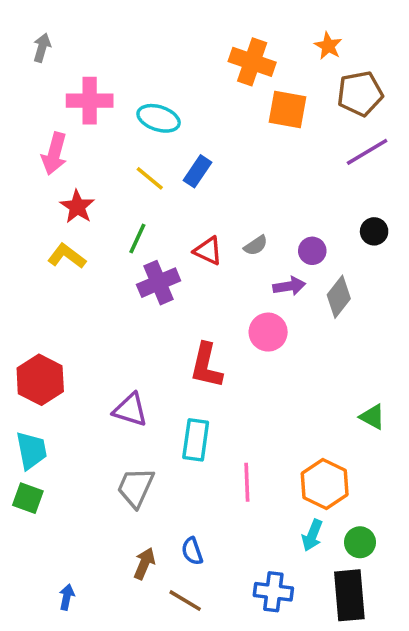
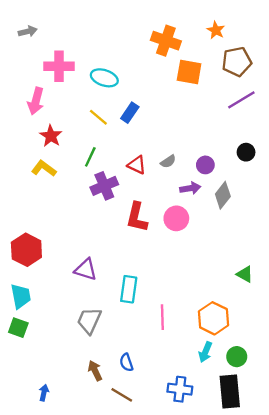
gray arrow: (42, 48) -> (28, 31), turned 60
red L-shape: (206, 366) -> (137, 217), moved
brown arrow: (144, 563) -> (95, 371), turned -48

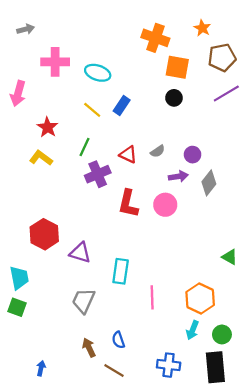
pink arrow: (36, 101) -> (18, 94), moved
black circle: (246, 152) -> (174, 98), moved
red hexagon: (26, 250) -> (44, 234), moved

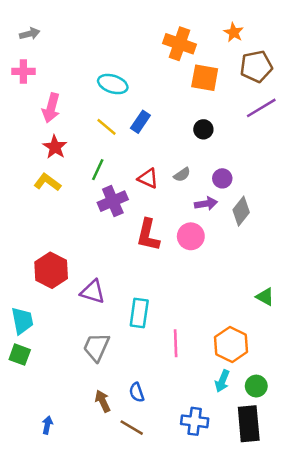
pink cross: (55, 62) -> (23, 71), moved, size x0.7
pink arrow: (18, 94) -> (51, 108), moved
black circle: (174, 98) -> (203, 129), moved

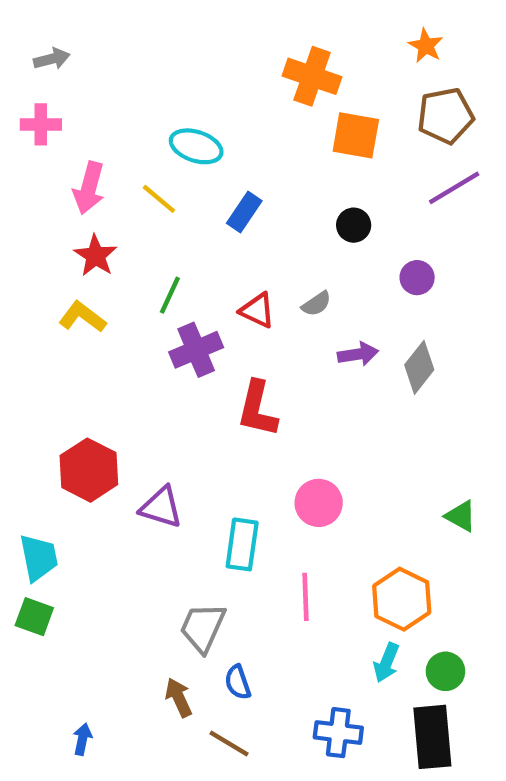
orange star: (234, 32) -> (426, 46), moved
yellow line: (106, 127) -> (159, 199), moved
purple circle: (222, 178) -> (417, 278), moved
pink circle: (191, 236) -> (319, 503), moved
gray trapezoid: (96, 347) -> (203, 628), moved

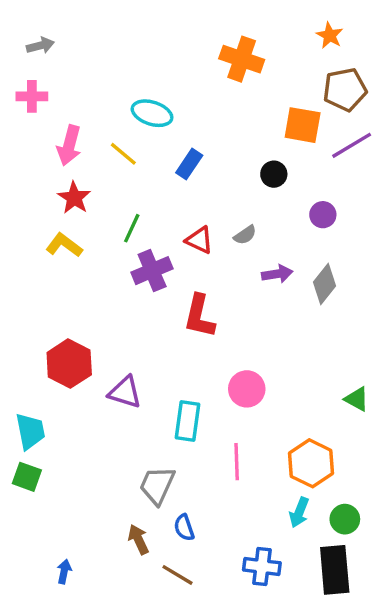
orange square: (356, 135) -> (303, 125), moved

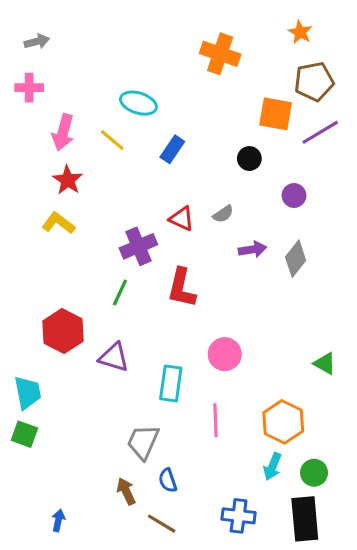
green line: (132, 228) -> (120, 293), moved

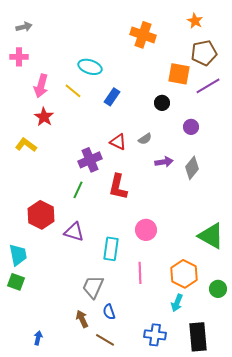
yellow L-shape: (58, 223) -> (26, 145), moved
green triangle: (325, 363) -> (211, 236), size x1.8
green circle: (314, 473) -> (218, 289), moved

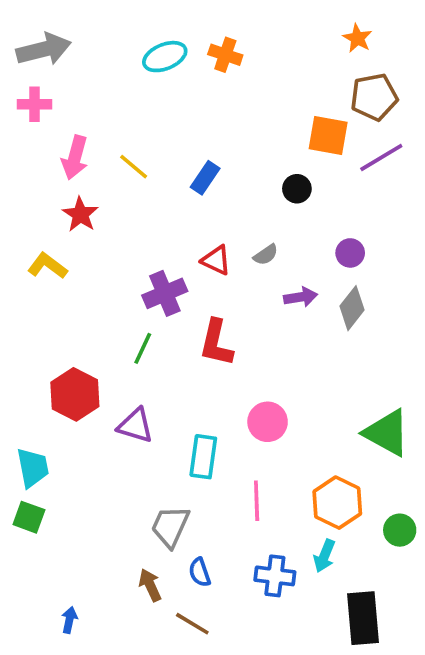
gray arrow: (24, 27) -> (44, 49), size x1.8
orange cross: (143, 35) -> (225, 55), moved, size x0.7
cyan ellipse: (90, 67) -> (165, 57), moved, turned -40
purple circle: (191, 127) -> (350, 253), moved
blue cross: (155, 335) -> (275, 576), moved

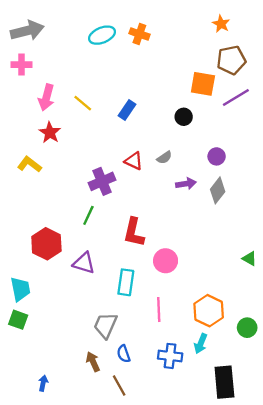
red L-shape: (216, 343) -> (134, 232), moved
green triangle: (387, 433) -> (249, 258), moved, size x0.5
brown line: (192, 624) -> (119, 385), turned 30

